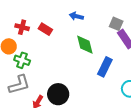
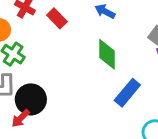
black circle: (58, 94) -> (31, 99), moved

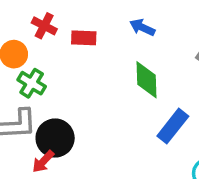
red rectangle: (57, 18) -> (84, 38), turned -42

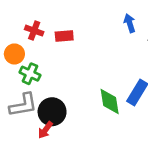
blue arrow: (142, 27) -> (130, 23), moved, turned 54
green diamond: (146, 80) -> (110, 102), moved

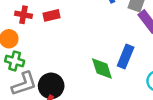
green cross: (30, 74) -> (15, 61), moved

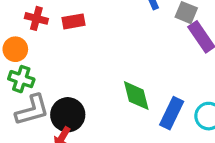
blue rectangle: (126, 57) -> (172, 113), moved

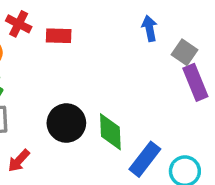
black circle: (68, 115) -> (66, 123), moved

